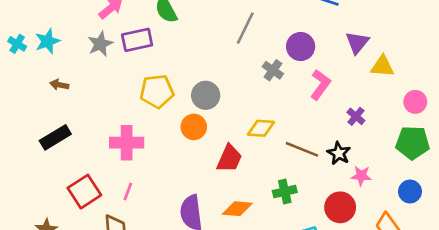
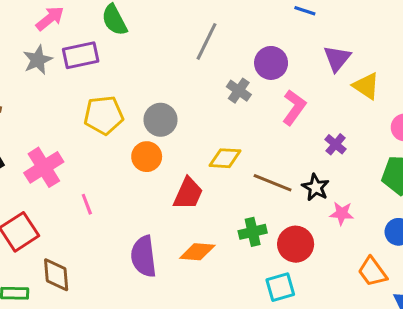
yellow triangle: (382, 66) -> (366, 86), turned 30
pink cross: (127, 143) -> (44, 167), moved, turned -32
pink line: (128, 192) -> (87, 204), moved, turned -42
red circle: (340, 207) -> (296, 244), moved

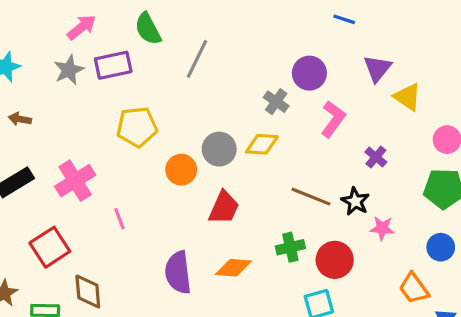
gray line: (207, 41) -> (197, 59), moved
gray circle: (160, 120) -> (219, 149), moved
yellow diamond: (225, 158) -> (262, 144), moved

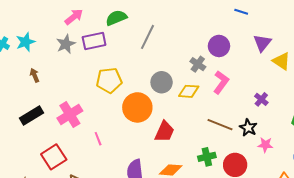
green semicircle: (148, 29) -> (116, 18), turned 95
brown arrow: (20, 119) -> (35, 75), turned 56
pink L-shape: (333, 119) -> (221, 82), moved
gray circle: (219, 149) -> (162, 82), moved
orange circle: (181, 170) -> (137, 107), size x1.5

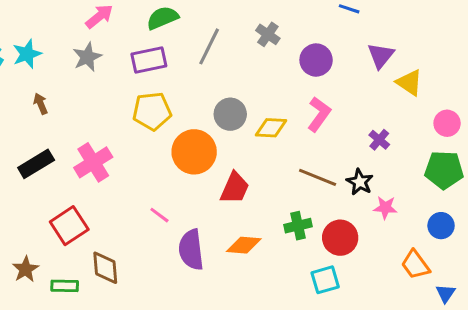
purple rectangle: (94, 41) -> (149, 60), moved
gray cross: (198, 64) -> (268, 34), moved
pink line: (98, 139) -> (159, 215), moved, turned -32

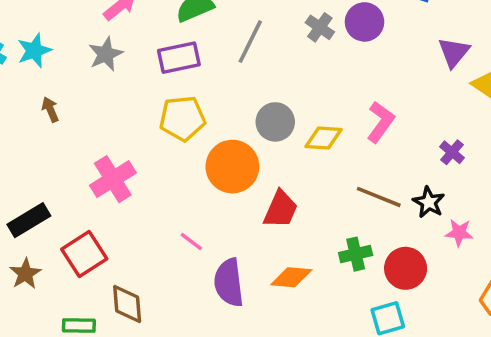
purple circle: (316, 60) -> (365, 22), moved
black rectangle: (36, 164) -> (29, 220), moved
brown star: (25, 269) -> (25, 274), moved

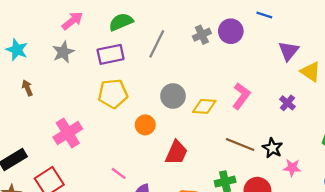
gray cross: (320, 27) -> (202, 35), turned 30
cyan star: (34, 51) -> (17, 50), turned -30
purple cross: (452, 152) -> (287, 103), moved
orange circle: (232, 167) -> (145, 125), size x0.6

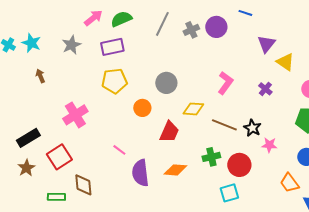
pink arrow: (72, 21) -> (93, 18), moved
gray line: (157, 44) -> (162, 24), moved
yellow diamond: (204, 106) -> (193, 109), moved

